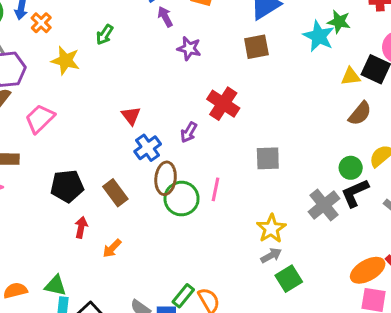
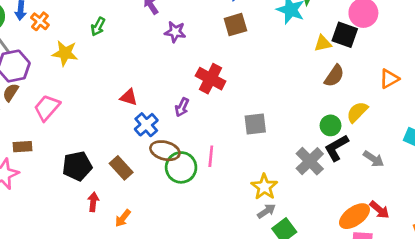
red triangle: (131, 116) -> (129, 97), turned -30
brown ellipse: (166, 178) -> (165, 151), turned -76

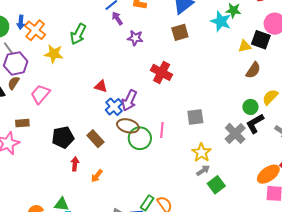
orange cross: (40, 21) -> (35, 30), size x1.5
green arrow: (98, 27) -> (78, 34), size x1.5
purple arrow: (182, 107) -> (129, 100), moved, size x1.5
gray square: (255, 124) -> (195, 117), moved

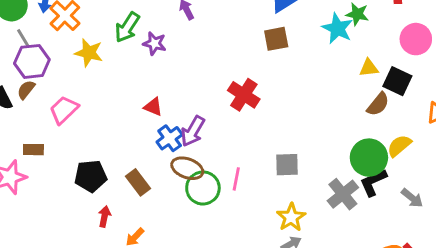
purple star: (135, 38) -> (154, 43), moved
black square: (261, 40) -> (397, 81), moved
green circle: (250, 107) -> (369, 158), size x1.6

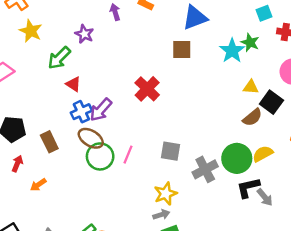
green arrow: (127, 27) -> (59, 58), moved
black L-shape: (373, 182) -> (248, 188), moved
gray cross: (343, 194) -> (205, 169), moved

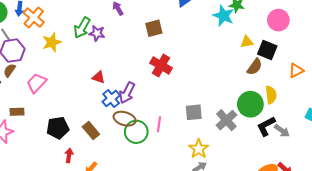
yellow star: (31, 31) -> (52, 42), turned -30
brown square: (182, 49) -> (154, 28), moved
green arrow: (59, 58) -> (82, 28), moved
yellow semicircle: (263, 154) -> (271, 95), turned 126

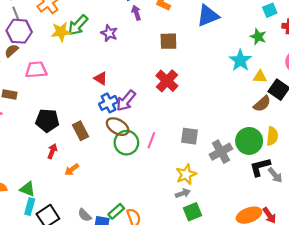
cyan star: (223, 16) -> (240, 60), moved
green arrow: (82, 28) -> (78, 25), moved
pink trapezoid: (37, 83) -> (36, 70), turned 30

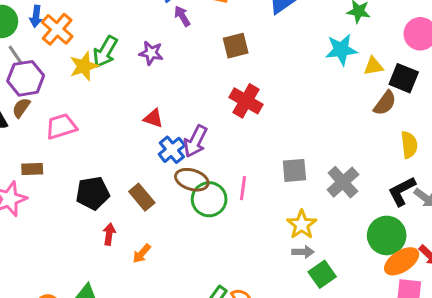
cyan star: (240, 60) -> (341, 50), turned -30
green circle: (249, 141) -> (387, 235), moved
gray arrow: (183, 193) -> (303, 252), turned 32

